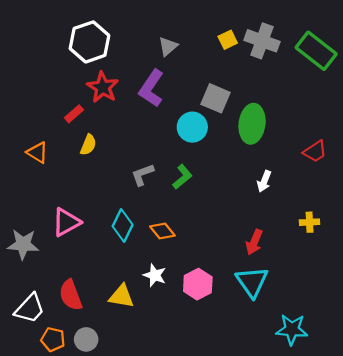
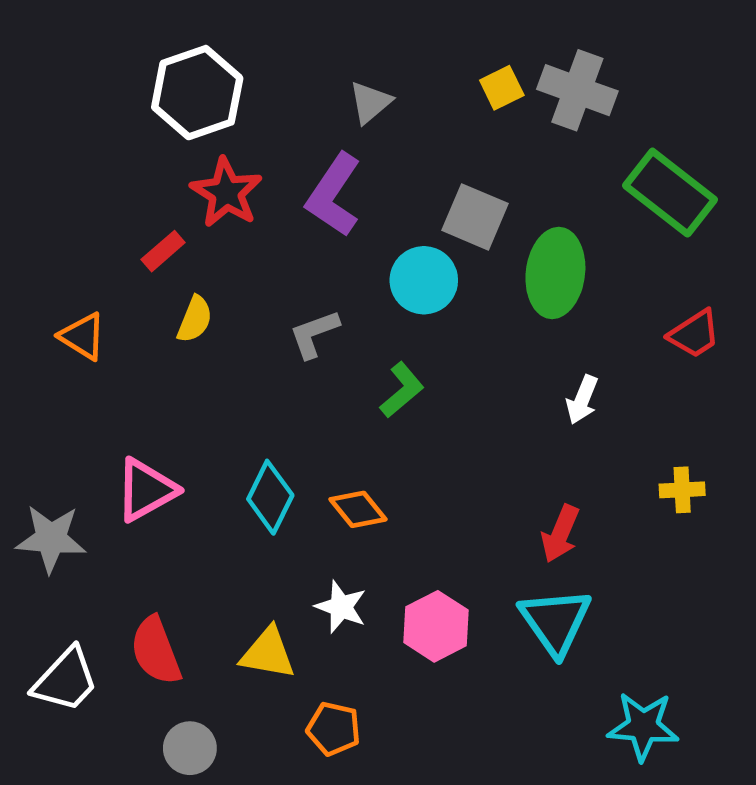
green rectangle: (316, 51) -> (670, 193), moved
gray L-shape: (143, 175) -> (314, 334), moved
orange pentagon: (53, 339) -> (334, 729), moved

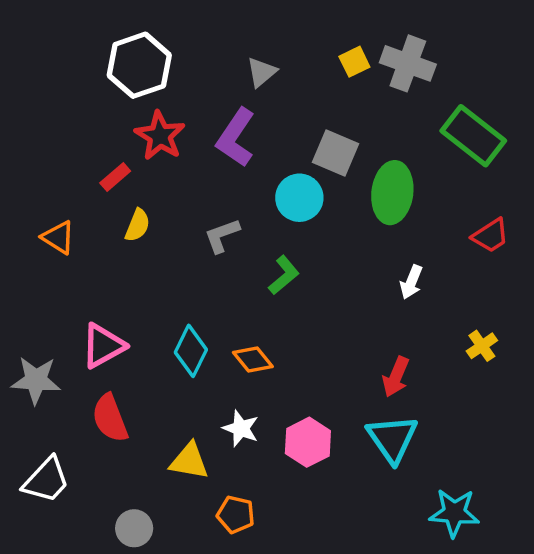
yellow cross: (682, 490) -> (482, 346), turned -32
red semicircle: (156, 651) -> (110, 418), moved

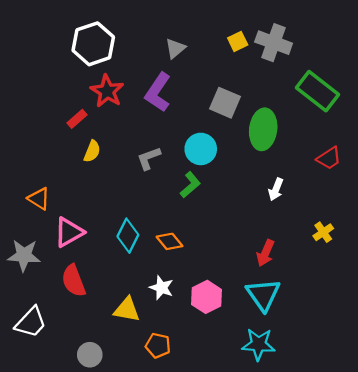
cyan circle: (299, 198) -> (201, 149), moved
orange triangle: (58, 237) -> (39, 199), moved
cyan star: (454, 513) -> (259, 344), moved

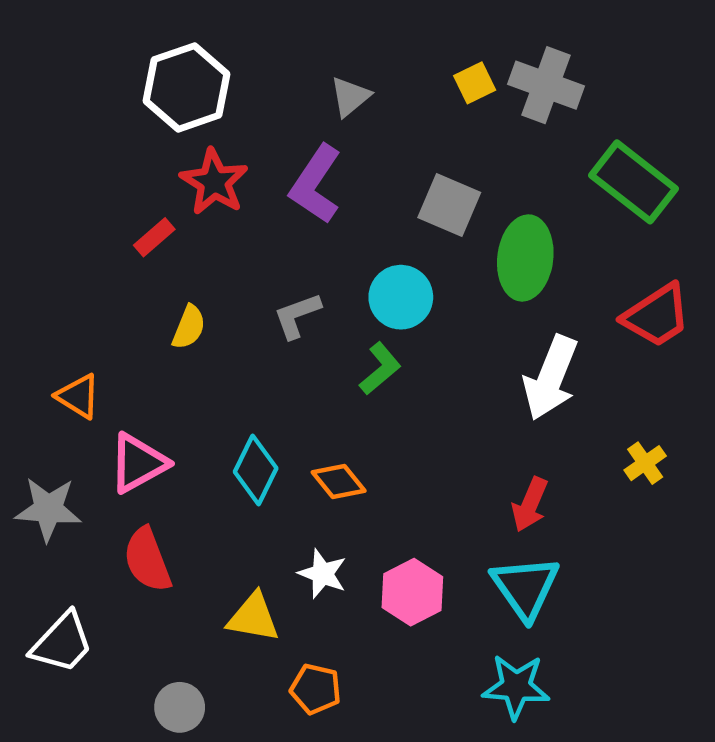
yellow semicircle: (92, 151) -> (189, 327), moved
red trapezoid: (329, 158) -> (657, 316), size x1.4
white arrow: (276, 189) -> (551, 378), size x1.8

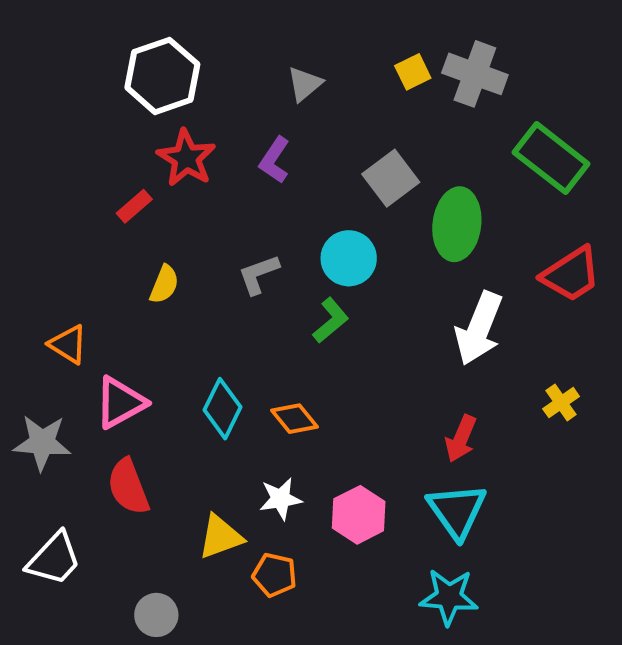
purple L-shape: (316, 184) -> (275, 160), size x0.7
gray square: (449, 205) -> (391, 178), turned 30
white star: (322, 574) -> (281, 499), turned -30
yellow triangle: (253, 617) -> (220, 537), turned -30
orange pentagon: (316, 689) -> (275, 575), moved

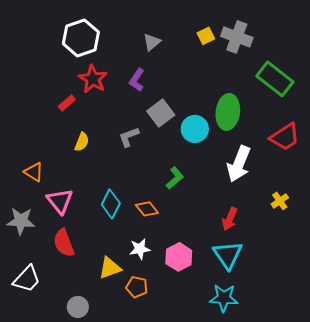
gray square: (391, 178) -> (161, 113), moved
cyan circle: (349, 258) -> (195, 129), moved
green L-shape: (331, 320) -> (175, 178), moved
pink triangle: (120, 403) -> (60, 201), turned -40

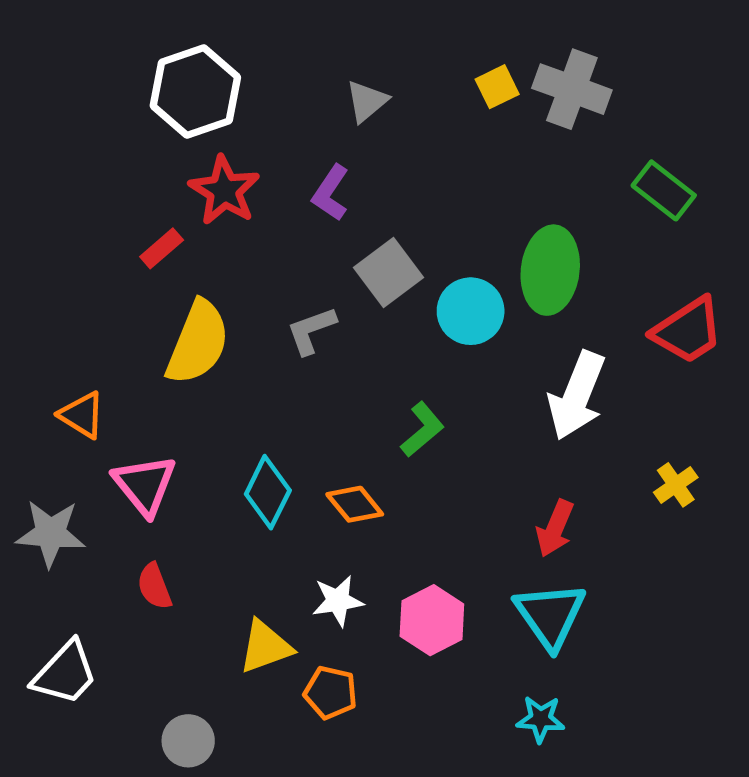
green rectangle: (275, 79) -> (664, 190), size x0.7
yellow semicircle: (82, 142) -> (198, 343), size x1.8
red semicircle: (64, 243) -> (154, 586), size x0.7
cyan star: (224, 298) -> (541, 719), size x0.7

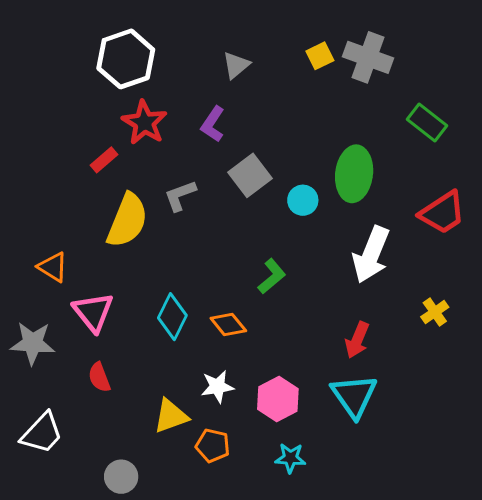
cyan circle: (471, 311) -> (303, 200), size x0.7
gray L-shape: (311, 330) -> (180, 196), moved
cyan star: (541, 719) -> (290, 458), moved

